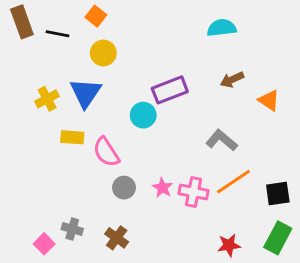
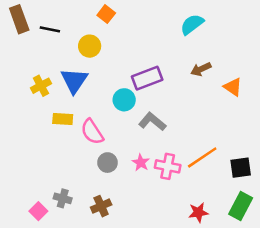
orange square: (96, 16) -> (106, 14), moved
cyan semicircle: (222, 28) -> (192, 24), turned -30
gray L-shape: (222, 140) -> (152, 122), moved
brown cross: (117, 238) -> (101, 206), turned 30

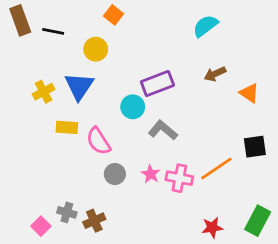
black square: (241, 168) -> (255, 147), moved
brown cross: (101, 206) -> (94, 221), moved

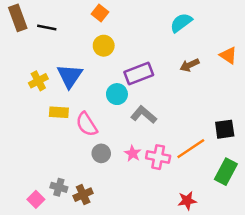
yellow circle: (96, 49) -> (104, 46), moved
orange triangle: (249, 93) -> (228, 55), moved
green rectangle: (258, 221) -> (226, 172), moved

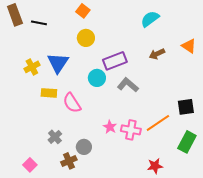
gray L-shape: (144, 115) -> (128, 85), moved
gray circle: (101, 153) -> (84, 147), moved
gray cross: (59, 187) -> (55, 137), moved, turned 32

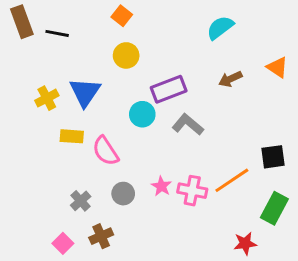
gray circle: (84, 147) -> (123, 194), moved
pink square: (30, 165) -> (63, 243), moved
red star: (155, 166) -> (245, 243), moved

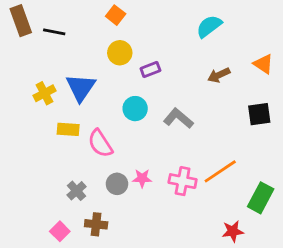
purple rectangle: (169, 89) -> (150, 69), moved, size x0.6
black square: (273, 157) -> (259, 114), moved
pink star: (161, 186) -> (142, 178), moved, turned -30
brown cross: (101, 236) -> (96, 224), turned 30

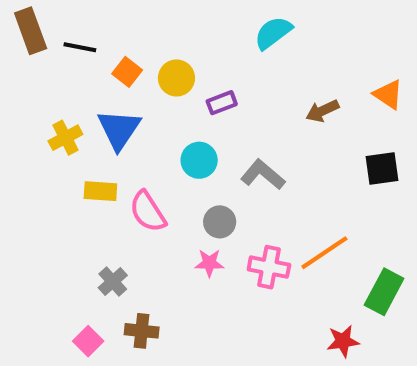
orange square: (116, 15) -> (127, 72), moved
cyan semicircle: (209, 26) -> (273, 33), moved
gray circle: (117, 184) -> (220, 222), moved

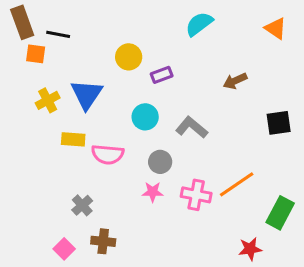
orange square: (127, 72) -> (36, 54), moved, turned -30
orange triangle: (388, 94) -> (276, 28), moved
pink semicircle: (148, 212) -> (108, 154), turned -52

